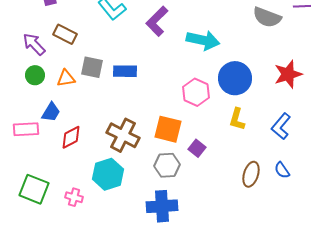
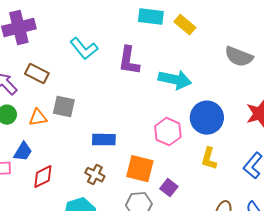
purple L-shape: (157, 21) -> (129, 61), turned -36
blue rectangle: (125, 71) -> (104, 140), moved
brown cross: (123, 135) -> (95, 175), size x0.6

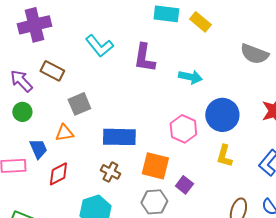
cyan arrow: (175, 80) -> (190, 77), size x0.7
gray square: (64, 107) -> (79, 104), turned -35
orange triangle: (38, 118) -> (64, 133), moved
blue rectangle: (104, 140) -> (119, 137), size x1.4
blue trapezoid: (23, 152) -> (38, 149), turned -55

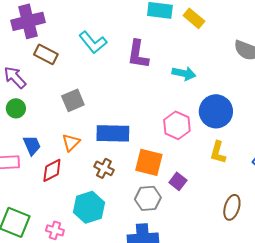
brown rectangle: (52, 71) -> (46, 54), moved
orange triangle: (64, 133) -> (71, 142), moved, turned -36

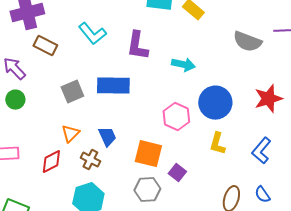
blue rectangle: (113, 133) -> (113, 86), moved
blue trapezoid: (32, 145) -> (107, 137), moved
brown cross: (104, 168) -> (90, 160), moved

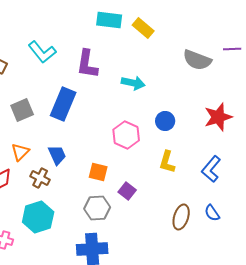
blue rectangle: (113, 86) -> (63, 104), turned -68
blue circle: (215, 103) -> (165, 121), size x0.6
orange square: (148, 154) -> (98, 172), size x0.7

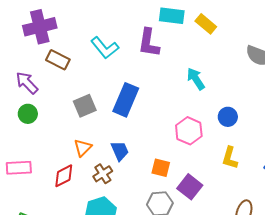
purple L-shape: (87, 64) -> (149, 43), moved
cyan arrow: (133, 83) -> (196, 79), turned -135
brown cross: (40, 178) -> (103, 174), turned 30
purple square: (127, 191) -> (190, 187), size x1.4

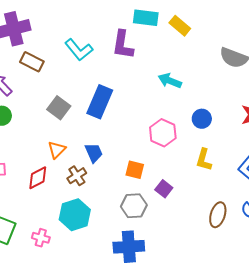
cyan arrow: (196, 79) -> (170, 81), turned -35
gray square: (85, 106) -> (59, 108), turned -30
purple square: (190, 187) -> (164, 189), size x0.7

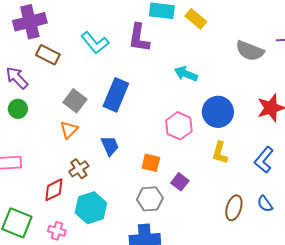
blue circle: (202, 119) -> (218, 112), size x1.6
orange triangle: (57, 150) -> (69, 130), moved
brown cross: (77, 176) -> (79, 169), moved
red diamond: (38, 178) -> (54, 190), moved

